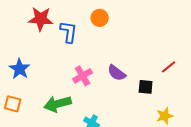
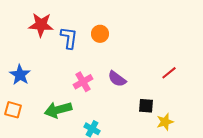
orange circle: (100, 18) -> (100, 34), moved
black square: (146, 87) -> (146, 106), moved

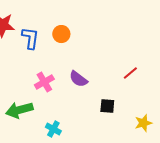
yellow star: (165, 122) -> (143, 123), moved

